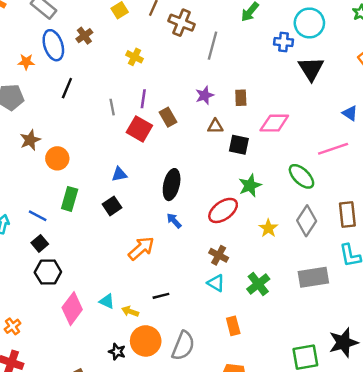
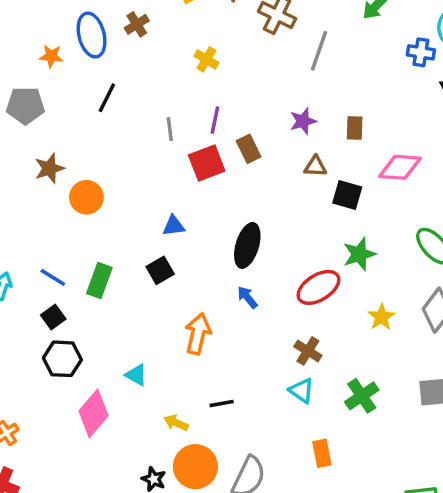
red square: (139, 129) -> (207, 163), turned 35
green rectangle: (70, 199) -> (99, 281), moved
orange arrow: (141, 248) -> (198, 334), turned -40
cyan triangle: (107, 301) -> (136, 375), moved

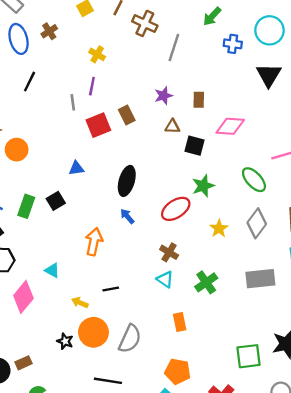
blue cross: (421, 52) -> (233, 44), moved
purple line: (215, 120) -> (92, 86), moved
black square: (160, 270) -> (56, 201), moved

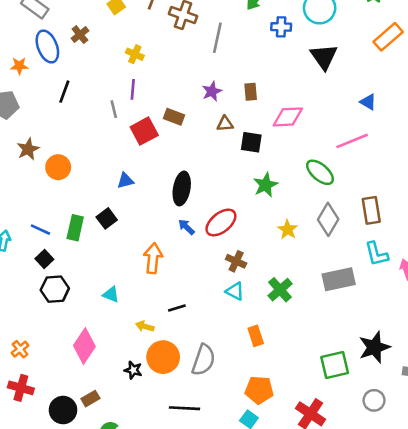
brown rectangle: (127, 115) -> (174, 117), turned -36
red ellipse: (176, 209) -> (221, 223), moved
pink diamond: (23, 297) -> (84, 346), moved

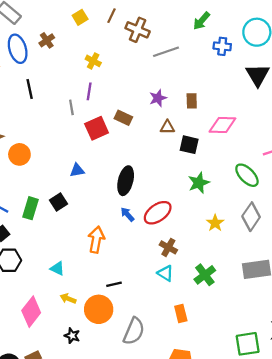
gray line: (217, 38) -> (166, 52), turned 55
black line: (64, 92) -> (30, 89), turned -36
yellow arrow: (145, 326) -> (68, 299), moved
orange circle: (163, 357) -> (99, 309), moved

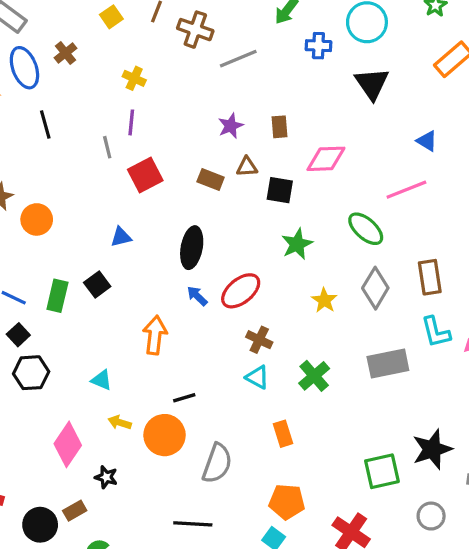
brown rectangle: (123, 118) -> (211, 179), moved
black star: (72, 336) -> (106, 477), moved

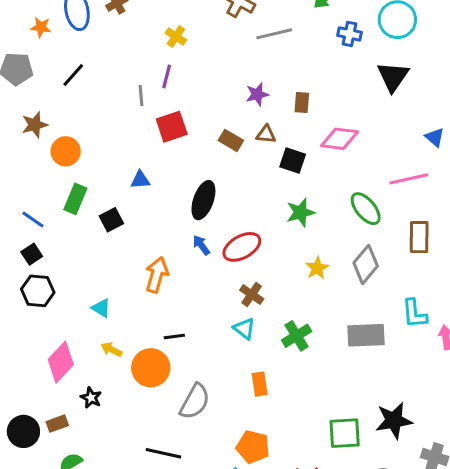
black line: (45, 125) -> (73, 75), moved, turned 48
brown rectangle: (430, 277) -> (419, 237), moved
green rectangle: (57, 296) -> (75, 199), moved

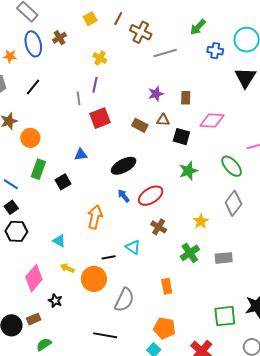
black ellipse: (203, 200) -> (124, 166), turned 45
yellow star: (317, 268) -> (201, 221), moved
cyan triangle: (244, 329) -> (133, 247), moved
gray rectangle: (366, 335) -> (224, 258), moved, size x0.7

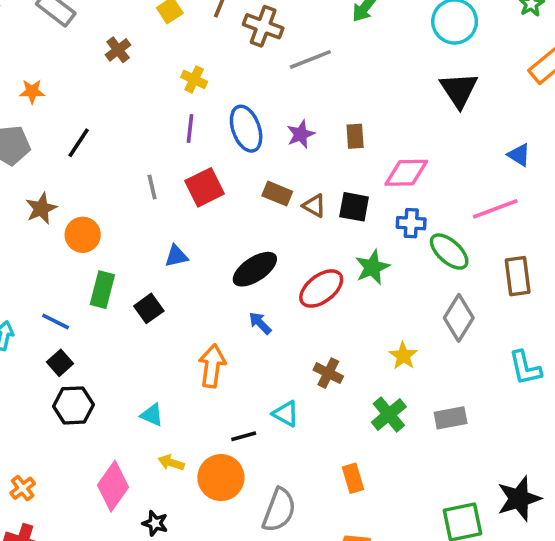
blue ellipse: (33, 44) -> (246, 129), moved
blue cross: (215, 51) -> (411, 223), moved
gray line: (79, 98) -> (152, 187), moved
brown triangle: (163, 120) -> (314, 206), moved, turned 32
red ellipse: (151, 196) -> (321, 289), moved

